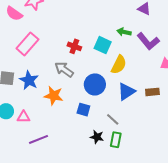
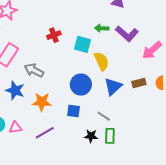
red cross: (74, 46) -> (54, 35), moved, turned -32
yellow semicircle: (119, 65) -> (102, 61), turned -42
gray arrow: (64, 70) -> (34, 70), moved
purple line: (38, 139) -> (45, 133), moved

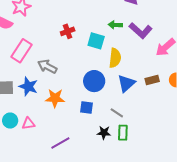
yellow semicircle: (102, 61) -> (115, 58), turned 30
purple line: (45, 133) -> (60, 143), moved

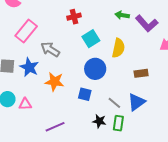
cyan square: (96, 41) -> (91, 39), moved, turned 36
brown rectangle: (152, 80) -> (141, 73), moved
blue triangle: (126, 83) -> (136, 102), moved

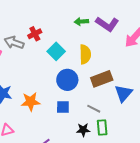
gray arrow: (50, 49) -> (14, 43), moved
brown rectangle: (141, 73) -> (102, 79), moved, size x1.5
blue triangle: (136, 102) -> (124, 93), moved

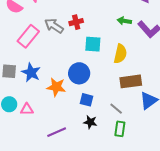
cyan square: (56, 51) -> (93, 44), turned 36
blue circle: (67, 80) -> (79, 73), moved
black star: (83, 130) -> (90, 122), moved

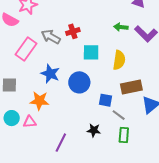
blue star: (31, 72) -> (50, 74), moved
orange star: (56, 87) -> (39, 101), moved
blue square: (87, 100) -> (105, 100), moved
purple line: (57, 132) -> (61, 143), turned -36

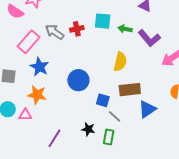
cyan square: (91, 52) -> (103, 21), moved
blue star: (50, 74) -> (39, 67), moved
green rectangle: (124, 135) -> (109, 137), moved

